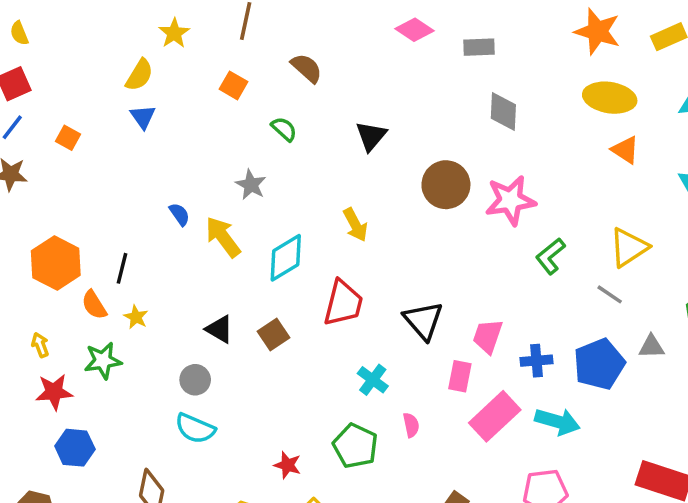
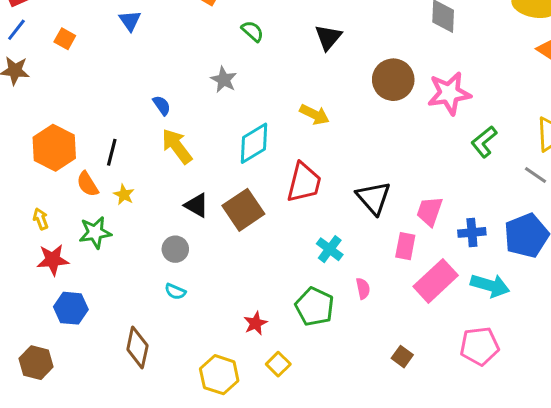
yellow arrow: (355, 225) -> (315, 114), turned -36
yellow arrow: (223, 237) -> (177, 146), moved
brown square: (274, 334) -> (243, 210), size x1.5
cyan semicircle: (195, 429) -> (175, 292), size x0.6
red star: (287, 465) -> (256, 323), turned 30

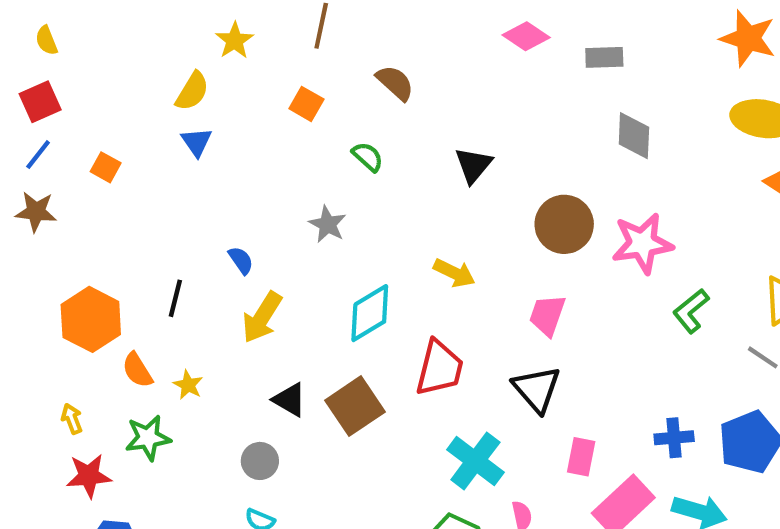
yellow arrow: (177, 146) -> (262, 317), turned -111
black line: (112, 152) -> (175, 298), moved
pink trapezoid: (430, 211) -> (547, 315), moved
cyan cross: (330, 249) -> (475, 461), size x1.5

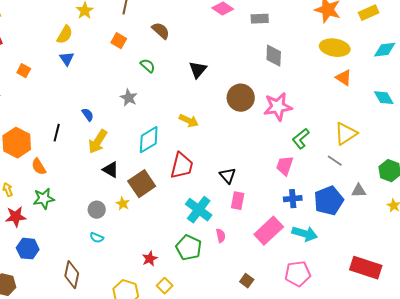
pink trapezoid: (547, 315) -> (285, 166), moved
yellow star: (188, 385) -> (123, 204), moved
black triangle: (537, 389) -> (228, 176), size x0.7
black triangle: (289, 400) -> (111, 170), moved
pink rectangle: (581, 457) -> (238, 201), moved

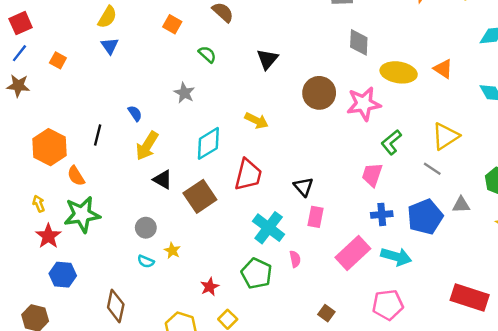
yellow ellipse: (335, 48) -> (399, 72), moved
green star: (44, 199) -> (82, 214), size x1.4
yellow star: (123, 204) -> (172, 251), moved
red star: (16, 217) -> (48, 236), turned -30

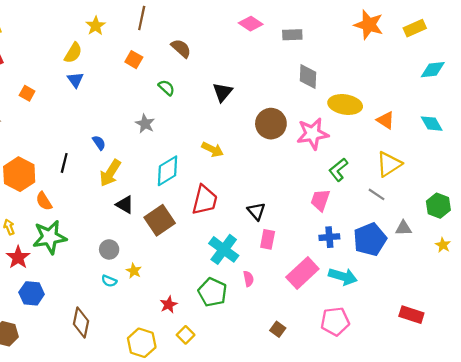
orange triangle: (443, 69) -> (386, 120), moved
red rectangle: (470, 298) -> (411, 315), size x0.7

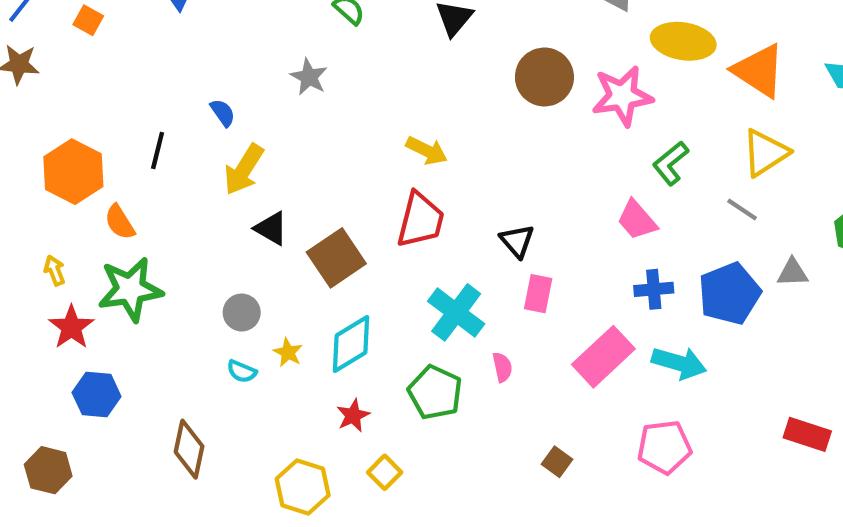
orange triangle: (386, 120) -> (759, 71), size x1.6
yellow arrow: (212, 149) -> (427, 151), moved
cyan diamond: (168, 171) -> (351, 344), moved
pink trapezoid: (320, 200) -> (637, 220), turned -60

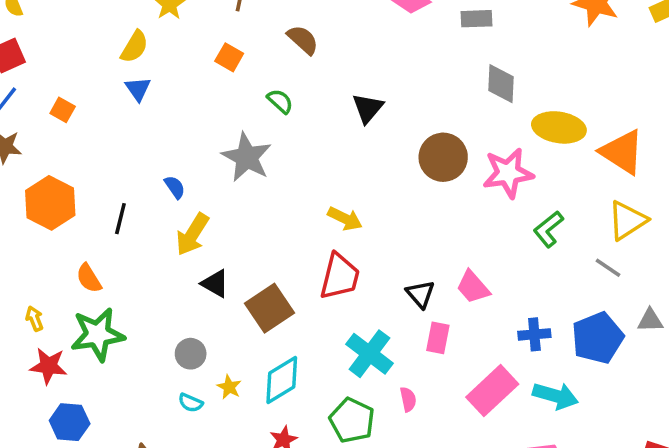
gray star: (309, 77) -> (247, 157), size x1.6
orange hexagon: (73, 172) -> (50, 203), moved
pink trapezoid: (637, 220) -> (473, 287), moved
red star: (71, 327) -> (48, 366), turned -30

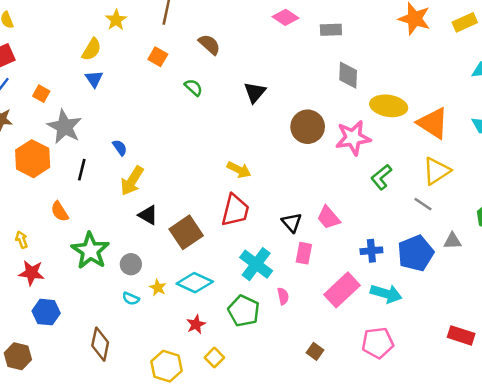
gray star: (247, 157) -> (65, 127), moved
green star: (98, 334) -> (90, 251), moved, turned -30
cyan diamond: (282, 380) -> (195, 283), turned 56

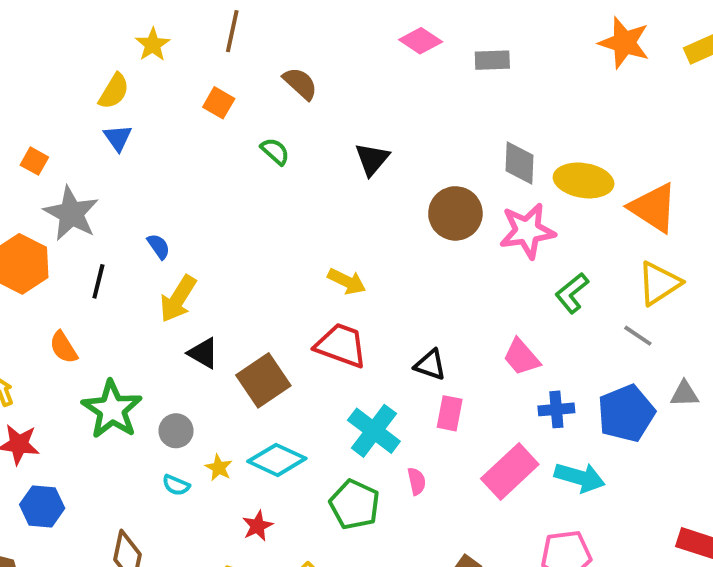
gray diamond: (348, 75) -> (519, 163), moved
red trapezoid: (235, 210) -> (341, 345), turned -84
pink trapezoid: (328, 218) -> (521, 357), moved
black triangle: (292, 222) -> (430, 365), turned -30
red star: (196, 324) -> (258, 526), moved

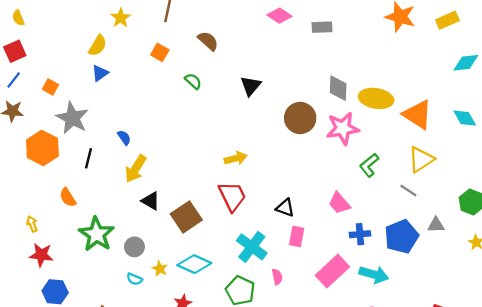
blue triangle: (118, 138) -> (100, 73), turned 30
yellow arrow: (347, 281) -> (236, 158), turned -40
red trapezoid: (341, 345) -> (232, 196), turned 44

